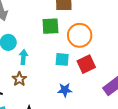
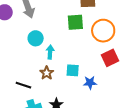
cyan square: (62, 59) -> (73, 70), moved

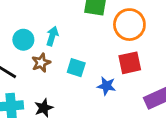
cyan circle: (36, 38) -> (23, 40), moved
blue star: (90, 83) -> (106, 86), moved

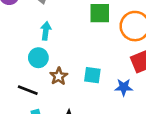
cyan arrow: (52, 36) -> (46, 31), moved

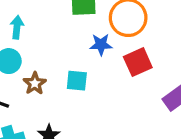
blue star: (124, 87) -> (101, 44), moved

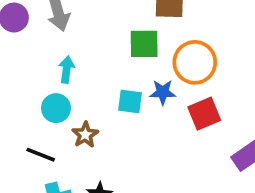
cyan square: (77, 81) -> (130, 102), moved

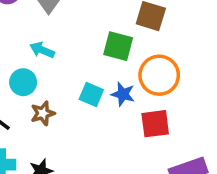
cyan arrow: (67, 69) -> (42, 50), turned -90

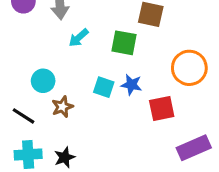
cyan arrow: (42, 50) -> (79, 38), moved, turned -60
orange circle: (159, 75) -> (189, 68), moved

